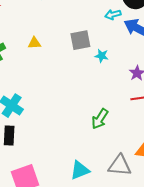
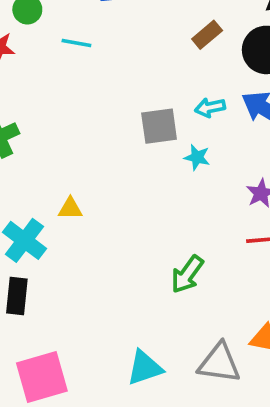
cyan arrow: (113, 15) -> (210, 107), moved
yellow triangle: (34, 43) -> (70, 209), moved

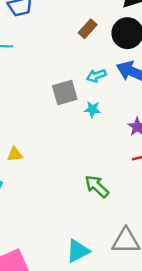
green arrow: (187, 274) -> (97, 186), turned 105

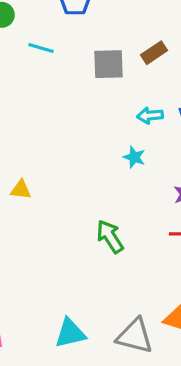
gray square: (65, 93) -> (109, 64), moved
green arrow: (97, 186) -> (110, 237), moved

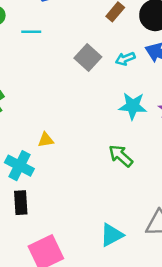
gray square: (109, 64) -> (88, 58), moved, turned -30
cyan star: (134, 157) -> (133, 106), moved, size x1.6

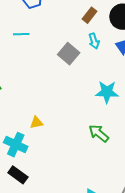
cyan arrow: (125, 59) -> (94, 41), moved, turned -84
black rectangle: (21, 203) -> (18, 175), turned -48

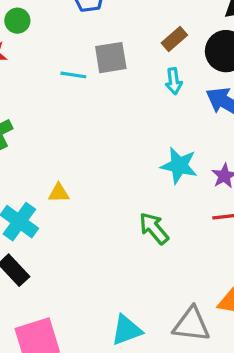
cyan line: (21, 34) -> (73, 75), moved
gray square: (69, 54) -> (111, 58), moved, turned 30

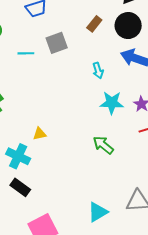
cyan line: (73, 75) -> (26, 53), moved
cyan arrow: (174, 81) -> (98, 70), moved

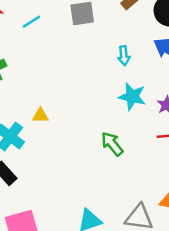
cyan line: (26, 53) -> (31, 22), moved, turned -42

